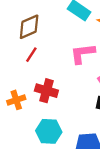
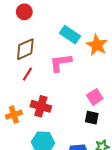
pink L-shape: (83, 53) -> (61, 63), moved

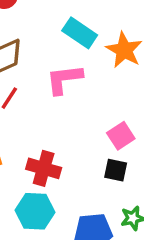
red cross: (41, 106) -> (44, 168), moved

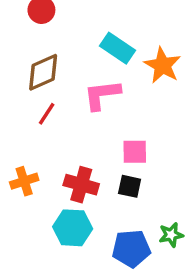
pink square: (121, 136) -> (135, 152), moved, turned 32
black square: (116, 170) -> (130, 186), moved

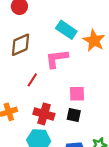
red line: (47, 114) -> (32, 80), moved

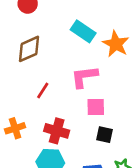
pink L-shape: (57, 59) -> (84, 77), moved
black square: (74, 115) -> (104, 135), moved

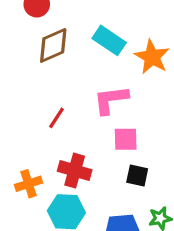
brown diamond: (29, 49) -> (53, 45), moved
orange cross: (15, 128) -> (28, 184), moved

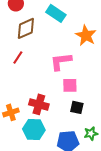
cyan rectangle: (109, 40) -> (56, 13), moved
red line: (56, 118) -> (18, 57), moved

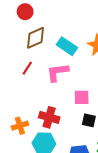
cyan rectangle: (56, 13) -> (67, 46), moved
pink L-shape: (61, 61) -> (58, 72), moved

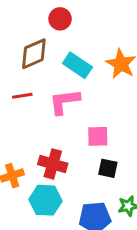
red circle: (25, 12) -> (60, 19), moved
red line: (27, 68) -> (22, 96), turned 48

